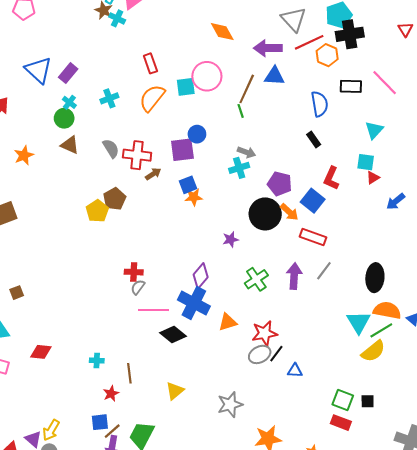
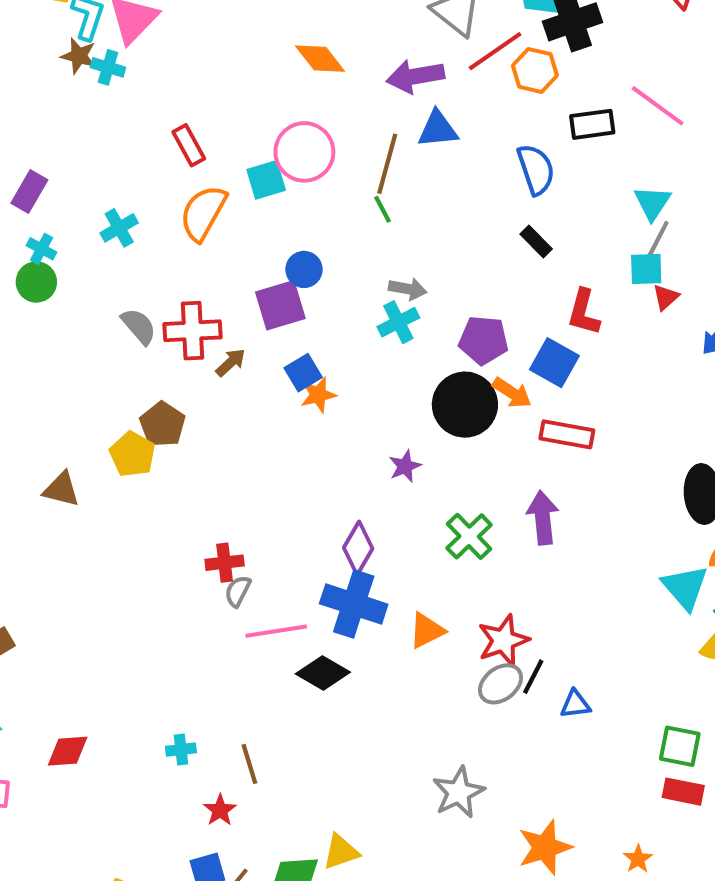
brown triangle: (70, 145) -> (61, 489), moved
gray line: (324, 271) -> (658, 240), moved
yellow triangle: (175, 391) -> (341, 852), moved, turned 30

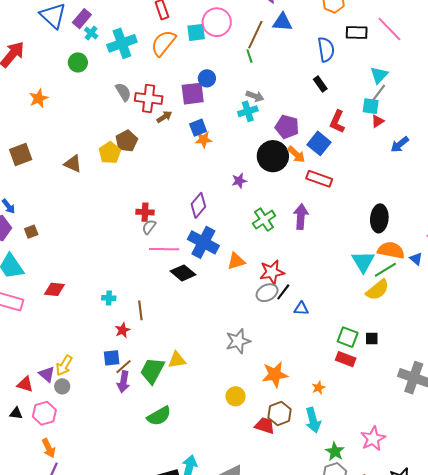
cyan cross: (119, 228) -> (122, 43), size x1.6
cyan cross: (41, 249) -> (91, 33), moved
purple diamond: (358, 548) -> (198, 205), moved

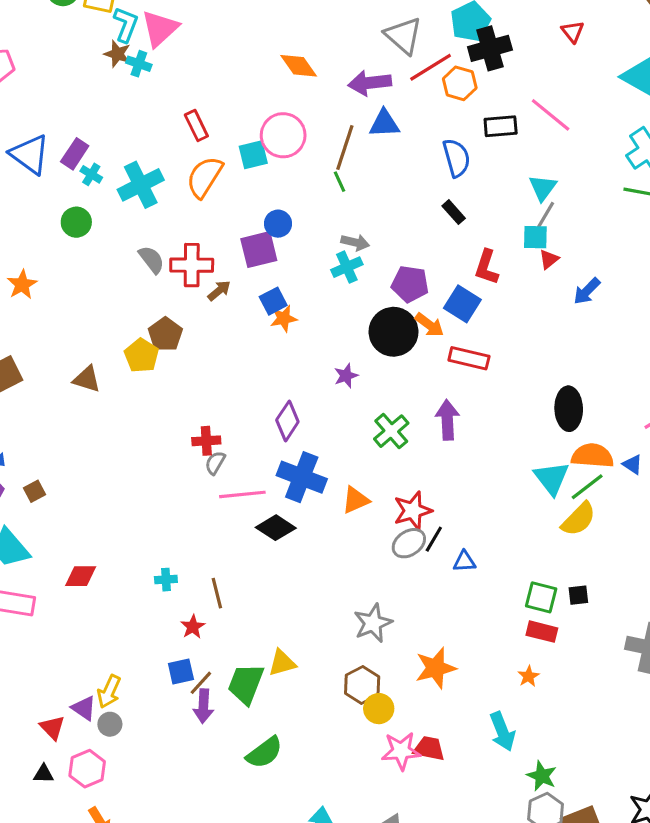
red triangle: (25, 384) -> (52, 728), turned 36
orange star: (318, 388) -> (528, 676), moved
brown hexagon: (280, 414) -> (362, 685), moved
pink star: (373, 439) -> (401, 751), moved, turned 30

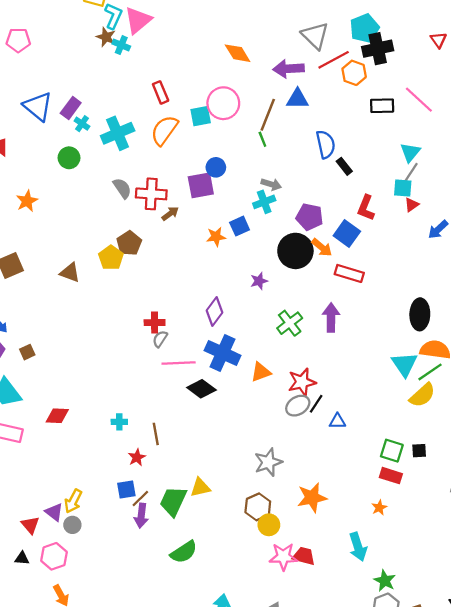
blue semicircle: (456, 158) -> (326, 144), moved
blue square: (273, 301) -> (240, 226), moved

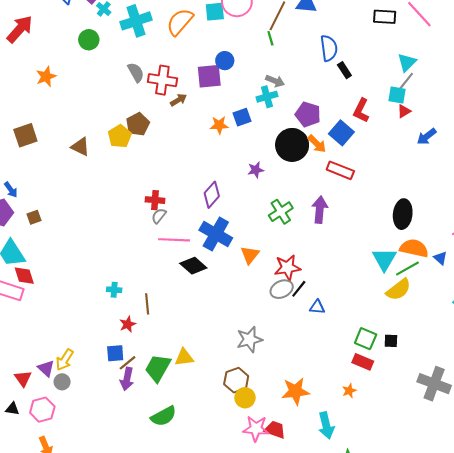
orange triangle: (261, 372) -> (250, 255), turned -36
red diamond: (57, 416) -> (24, 276), moved, turned 65
orange star: (312, 498) -> (295, 391), moved

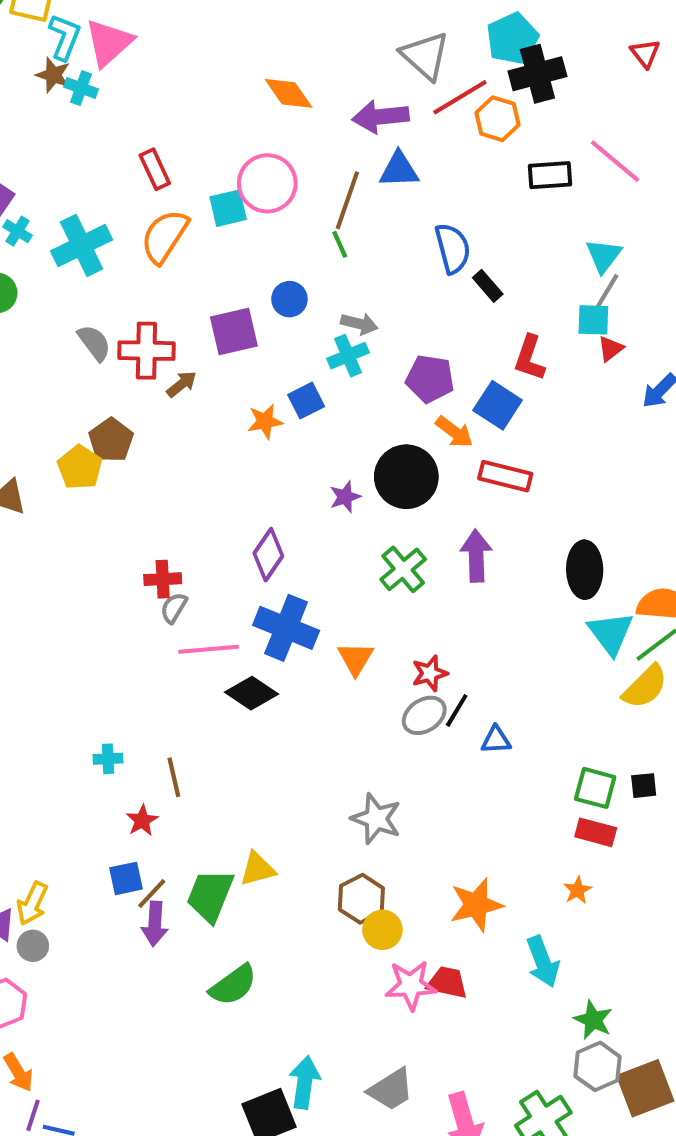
blue circle: (225, 61) -> (289, 299), moved
black circle: (292, 145) -> (406, 477), moved
black ellipse: (403, 214) -> (585, 570), moved
red star: (287, 268) -> (430, 673), size x0.7
gray star: (249, 339) -> (376, 819), turned -30

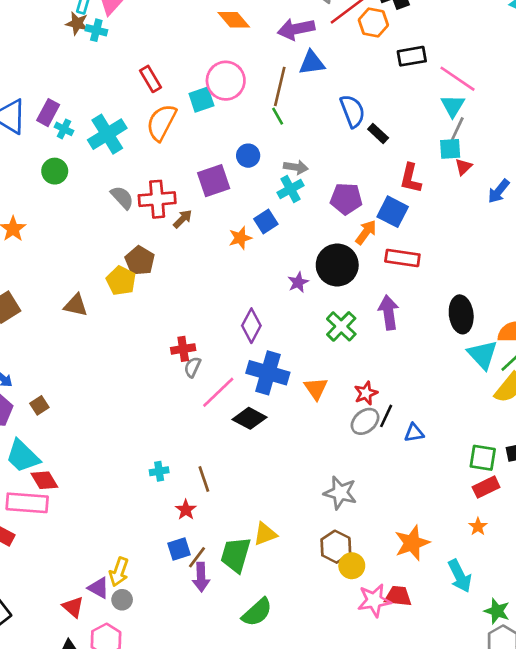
pink line: (615, 161) -> (458, 79), moved
orange arrow: (454, 432) -> (366, 232), turned -85
pink line: (209, 649) -> (218, 392), turned -33
red rectangle: (596, 832) -> (486, 487), turned -35

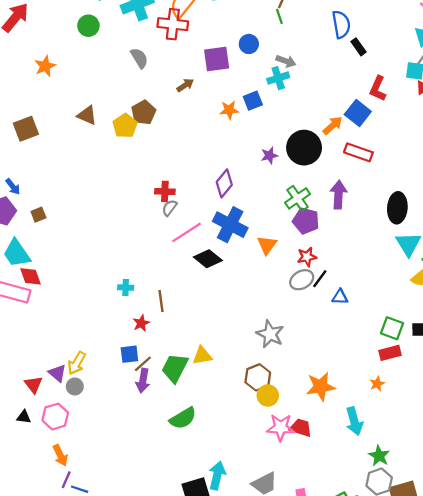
red cross: (157, 199) -> (173, 24), moved
purple pentagon: (346, 199) -> (306, 221), moved
brown triangle: (76, 305) -> (87, 115), moved

